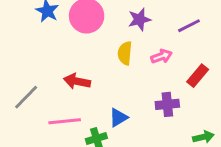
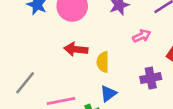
yellow semicircle: (125, 53) -> (103, 62), moved
red arrow: (77, 81) -> (76, 49), moved

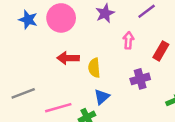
pink arrow: (142, 36) -> (128, 40), turned -56
gray line: (25, 83) -> (23, 93), turned 35

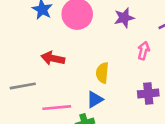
red arrow: (68, 58) -> (53, 58), moved
blue triangle: (102, 97) -> (95, 99), moved

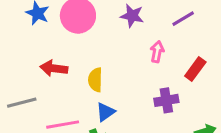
purple star: (124, 18) -> (132, 16), turned 30
yellow semicircle: (102, 73) -> (95, 80), moved

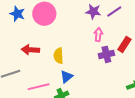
purple star: (132, 16) -> (93, 12), moved
purple cross: (166, 100) -> (106, 54), moved

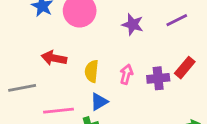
purple star: (93, 12) -> (133, 24), moved
pink arrow: (98, 35) -> (126, 74), moved

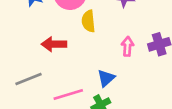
yellow semicircle: (92, 71) -> (88, 21), moved

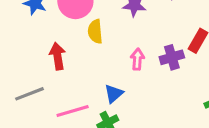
red arrow: (54, 44) -> (57, 56), turned 80

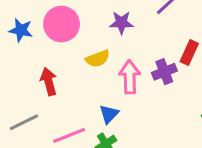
yellow semicircle: (95, 31) -> (98, 59), moved, turned -100
pink arrow: (137, 59) -> (130, 77), size x1.5

